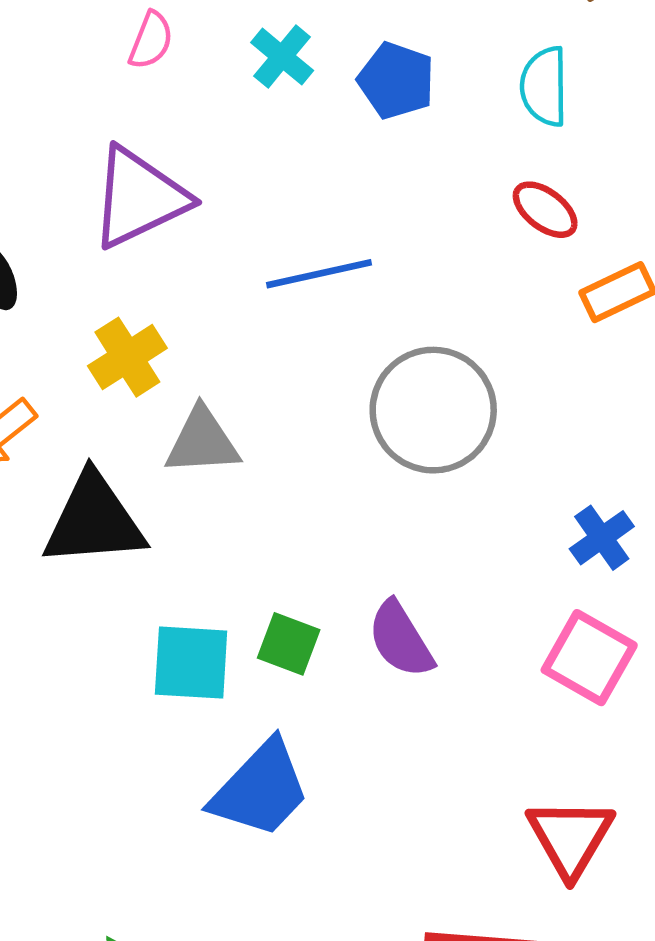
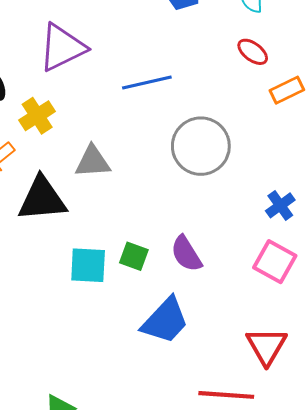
yellow cross: (127, 357) -> (37, 116), moved
blue trapezoid: (260, 789) -> (165, 321), moved

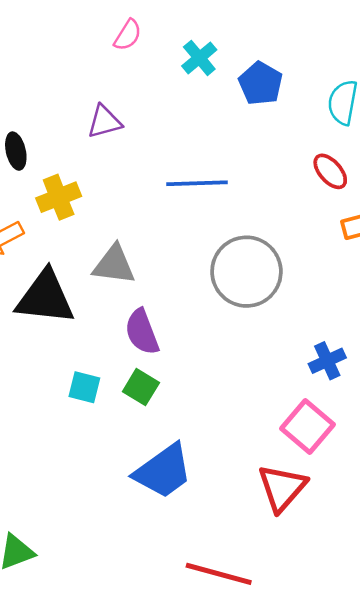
purple triangle: (62, 47) -> (104, 122), size x0.6
purple semicircle: (186, 254) -> (142, 332), moved
cyan square: (88, 265) -> (84, 387), size x0.7
red triangle: (267, 346) -> (282, 488), moved

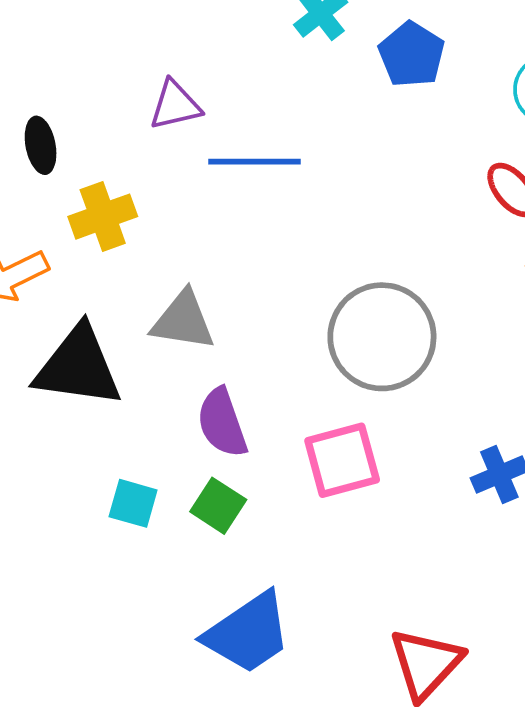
blue line: (197, 183) -> (254, 162), moved
pink square: (308, 427) -> (342, 460), moved, turned 33

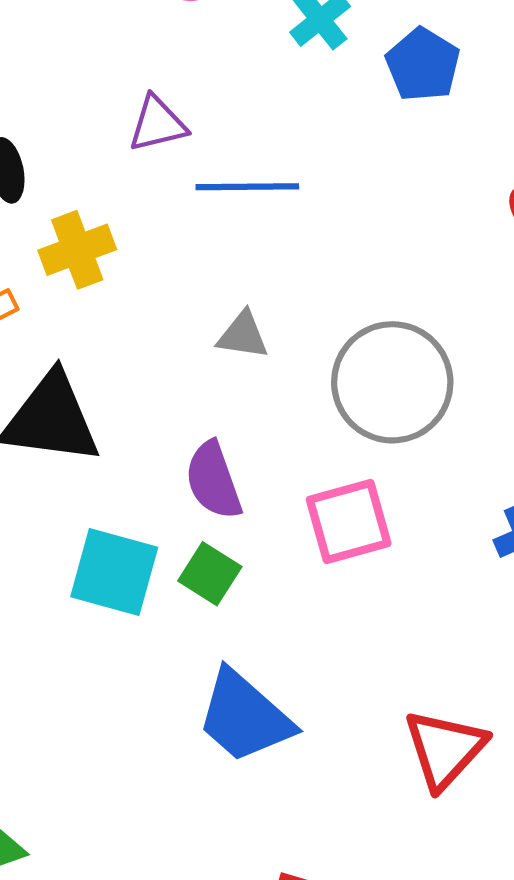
gray triangle: (183, 321) -> (243, 335), moved, size x0.7
cyan square: (133, 503) -> (114, 572), size x1.6
blue trapezoid: (248, 633) -> (244, 717), turned 76

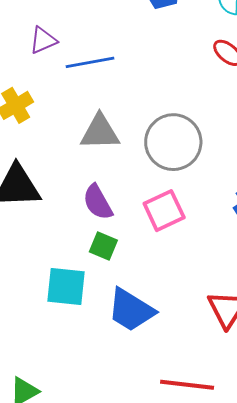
gray triangle: (243, 335) -> (100, 132), size x1.6
cyan square: (114, 572) -> (66, 287), moved

